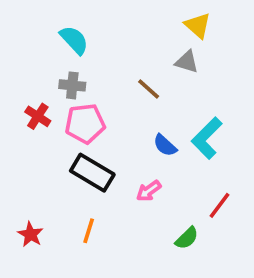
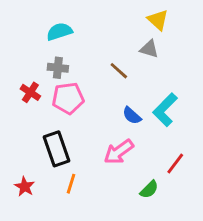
cyan semicircle: (74, 40) -> (59, 32), turned -65
black rectangle: (92, 173) -> (56, 149), moved, turned 40
pink arrow: (149, 191) -> (119, 152), size x1.5

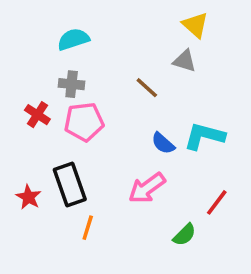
cyan L-shape: (165, 110) -> (204, 136), turned 60
red star: (25, 187) -> (29, 197), moved

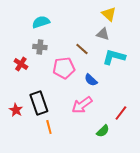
pink pentagon: (84, 122) -> (64, 68), moved
cyan L-shape: (204, 136) -> (114, 57), moved
orange line: (88, 228) -> (49, 127), turned -32

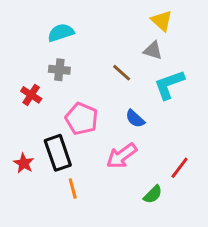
cyan L-shape: (114, 57) -> (169, 85), turned -35
pink pentagon: (64, 68) -> (82, 119), moved, turned 30

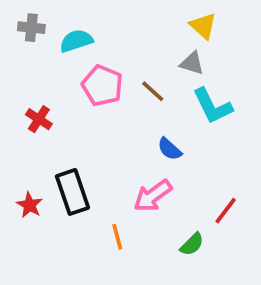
gray cross: (59, 70) -> (31, 28), moved
cyan L-shape: (169, 85) -> (212, 106), turned -96
pink pentagon: (82, 119) -> (102, 86), moved
orange line: (73, 188) -> (117, 237), moved

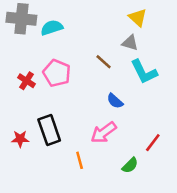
gray cross: (31, 28) -> (21, 19), size x1.6
pink pentagon: (102, 86) -> (57, 73), moved
red star: (30, 205) -> (20, 139), turned -30

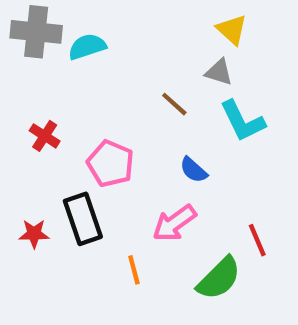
pink pentagon: (57, 73) -> (111, 164), moved
red line: (153, 143) -> (257, 240), turned -60
green semicircle: (130, 165) -> (219, 278), size x1.6

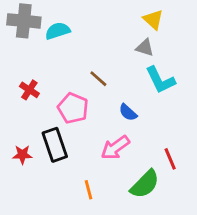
brown line: (174, 104) -> (98, 79), moved
orange line: (134, 270) -> (89, 190), moved

